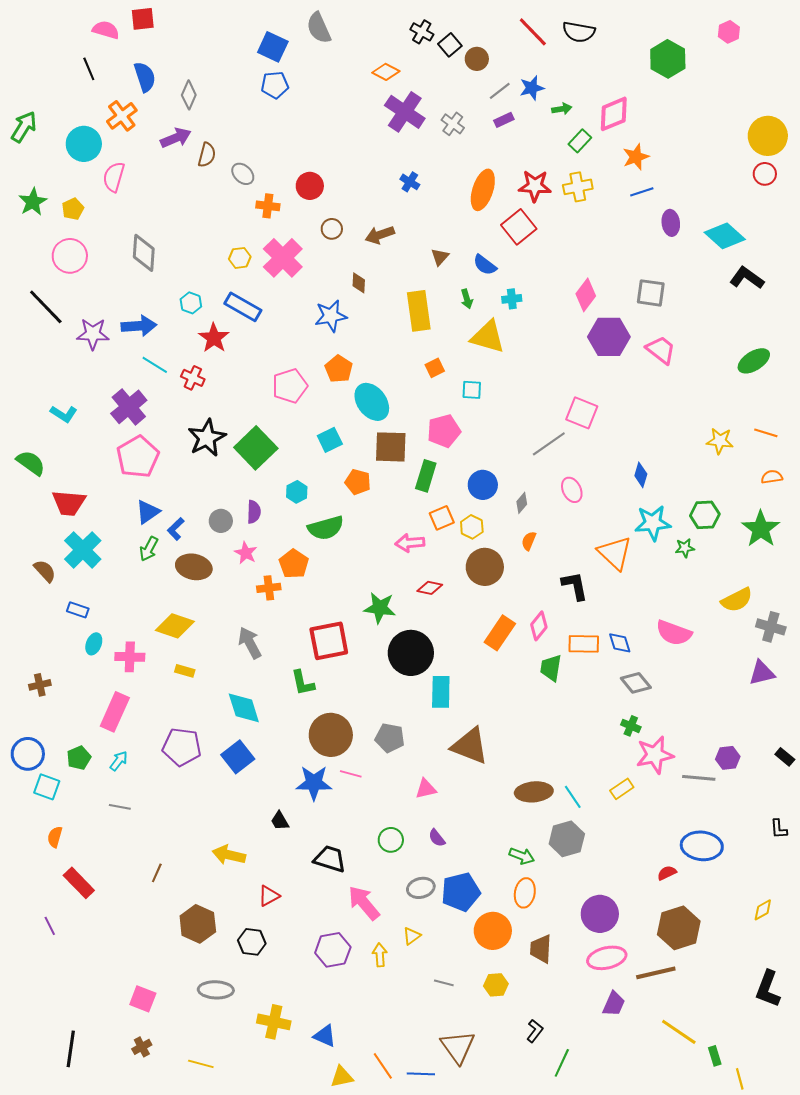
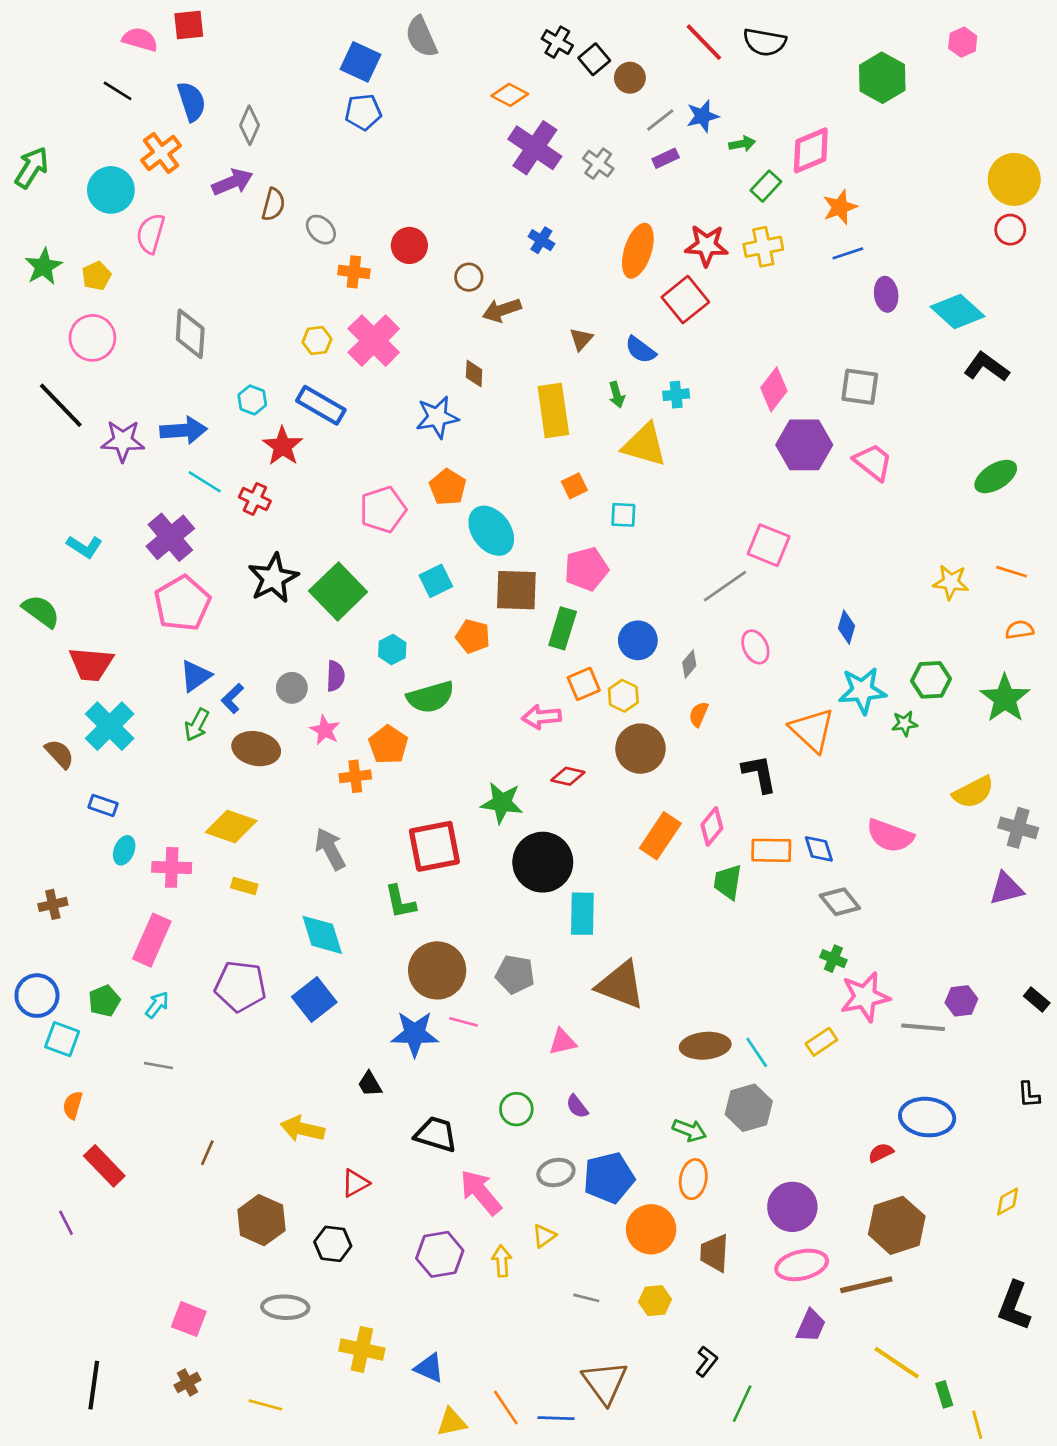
black line: (89, 69) -> (118, 91), turned -35
brown circle: (332, 229) -> (469, 277), moved

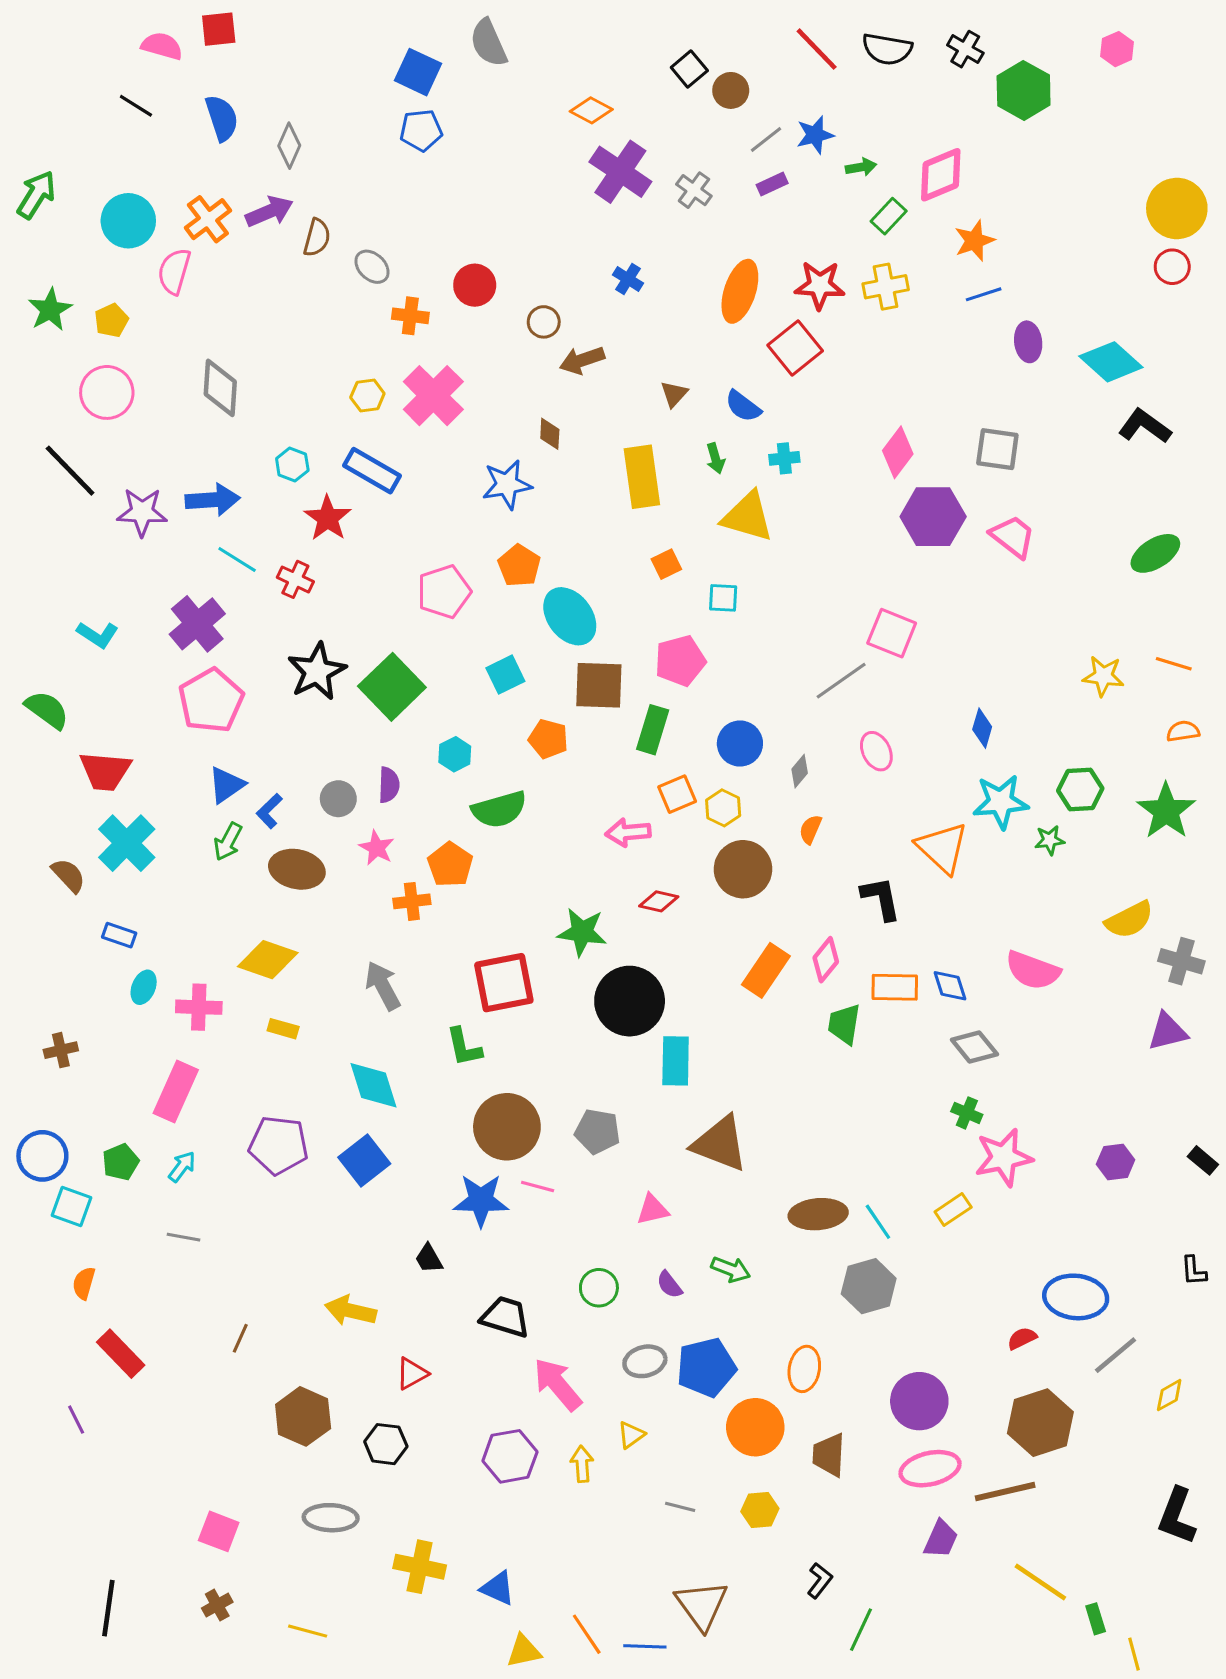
black cross: (557, 42) -> (965, 49), moved
orange cross: (161, 153) -> (208, 219), moved
gray line: (923, 1027) -> (1116, 1355), moved, turned -45
green arrow: (689, 1130) -> (731, 1269), moved

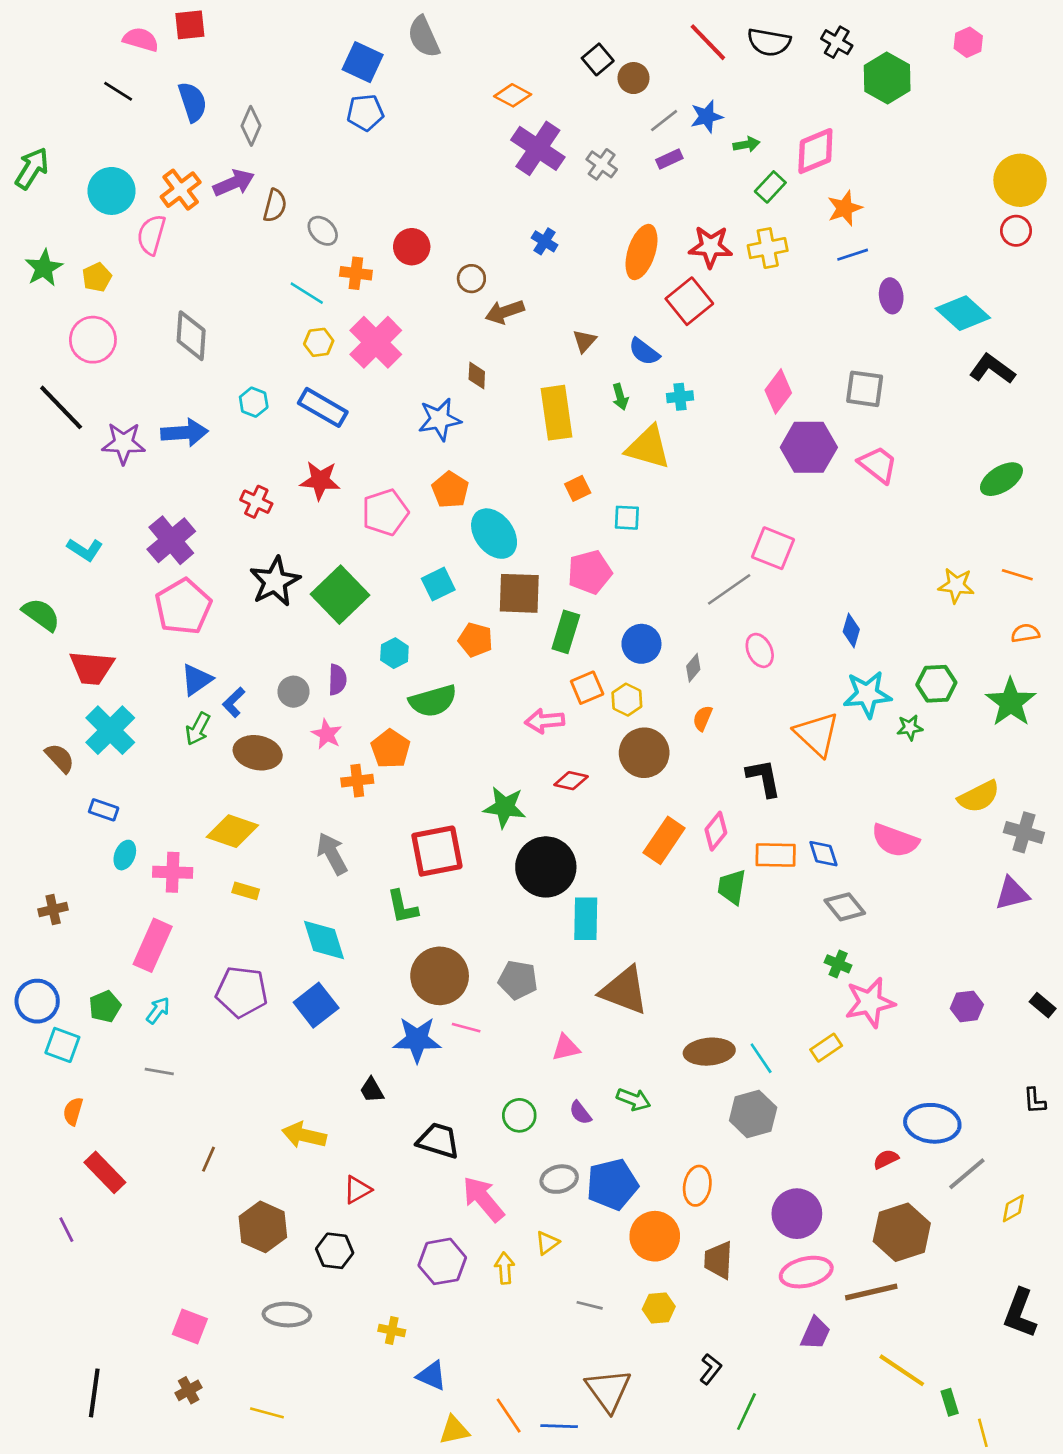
red star: (328, 518) -> (320, 480), moved, turned -30
cyan line: (237, 560) -> (307, 293), moved
yellow cross: (420, 1567) -> (392, 1331), moved, size x0.6

